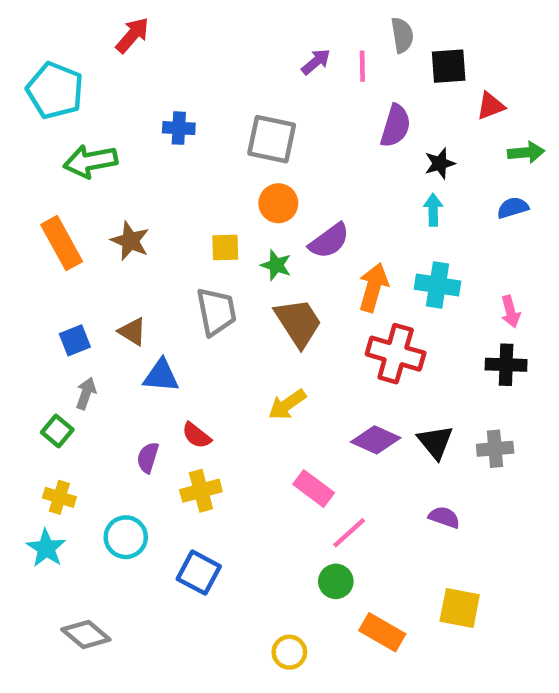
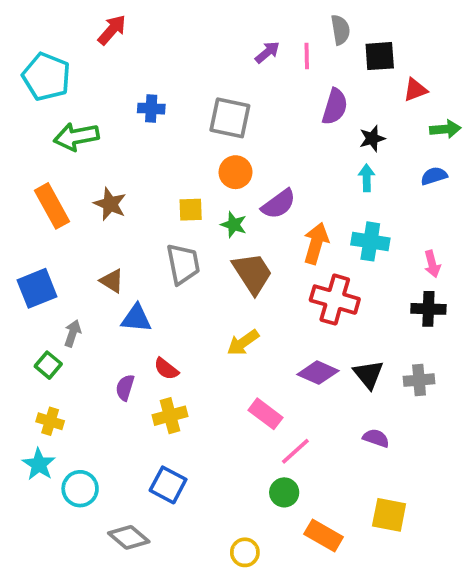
blue square: (75, 340) -> (37, 288), moved, size x1.5
cyan circle: (126, 537) -> (80, 489), moved
gray diamond: (86, 634) -> (129, 537), moved

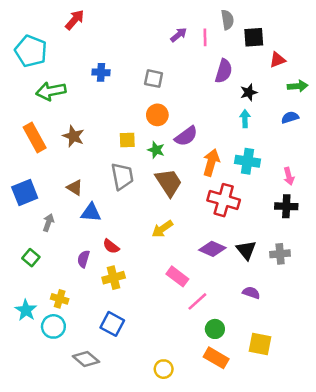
gray square: (230, 118) -> (154, 79), size x0.7
green square: (48, 365) -> (31, 258), moved
yellow cross: (50, 421) -> (60, 299), moved
green circle: (284, 492) -> (215, 329), moved

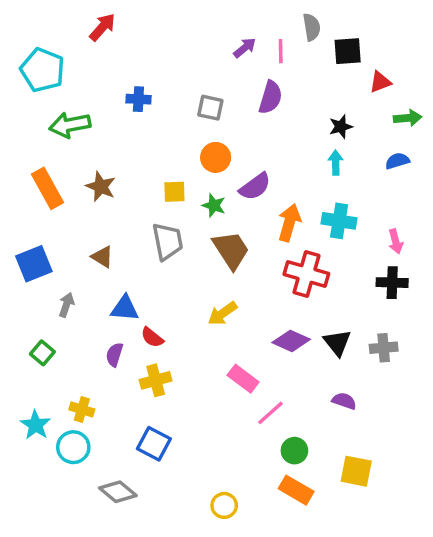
purple semicircle: (224, 71) -> (270, 97), moved
blue triangle: (91, 213) -> (125, 308), moved

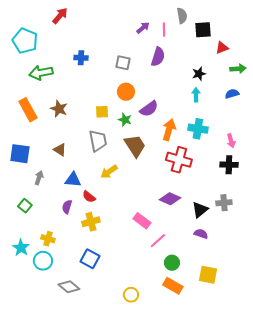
blue square: (34, 264) -> (20, 154), turned 30
yellow arrow: (222, 313) -> (109, 172), moved
black triangle: (337, 343) -> (200, 210), moved, turned 30

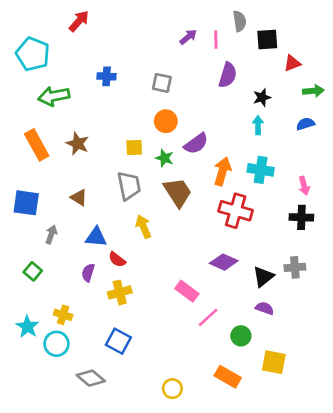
purple semicircle: (158, 57) -> (228, 75), moved
yellow arrow: (109, 172) -> (143, 227), turned 102
green circle: (172, 263) -> (241, 336), moved

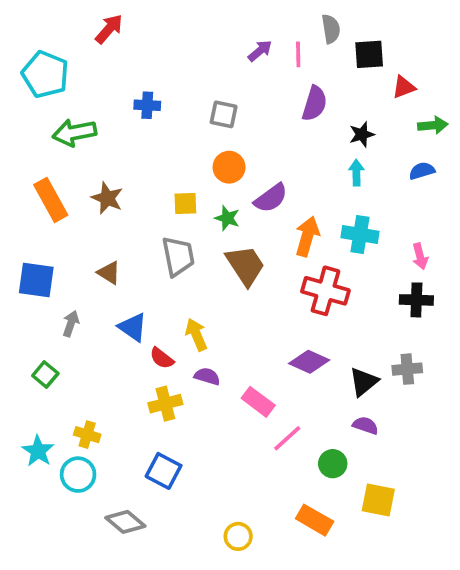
yellow arrow: (143, 227) -> (196, 335), moved
blue triangle: (96, 237) -> (133, 327), turned 30
purple semicircle: (88, 273) -> (207, 376), moved, turned 90

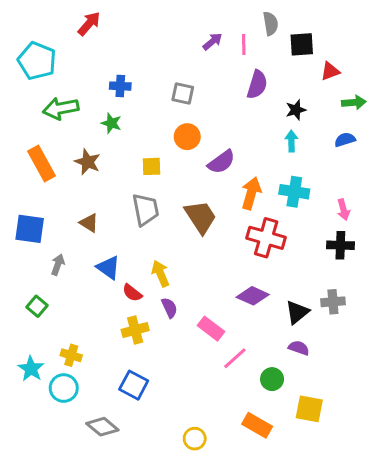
green star: (227, 218) -> (111, 123), moved
purple semicircle: (207, 376) -> (169, 308), turned 48

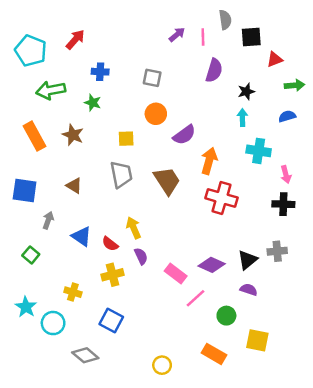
red arrow: (89, 24) -> (75, 40), moved
cyan cross: (294, 192) -> (259, 151), moved
blue triangle: (108, 268) -> (82, 236), moved
purple diamond: (253, 296) -> (212, 265), moved
yellow cross: (71, 355) -> (73, 292), moved

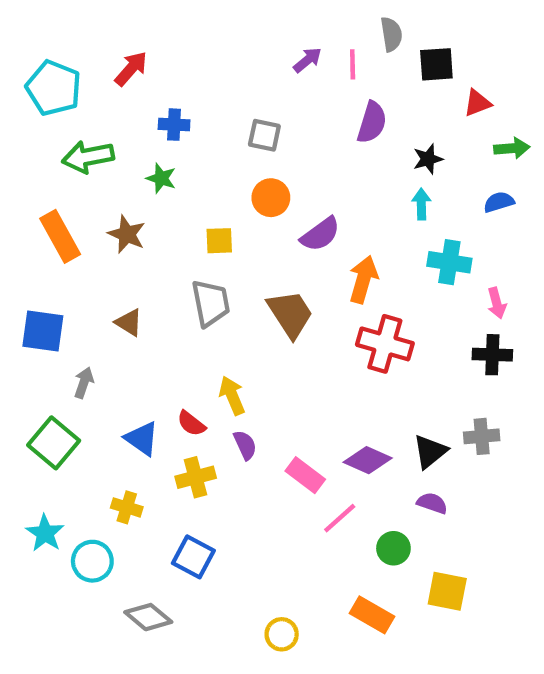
blue triangle: (82, 236) -> (142, 439), moved
green square: (31, 255) -> (54, 443), size x1.6

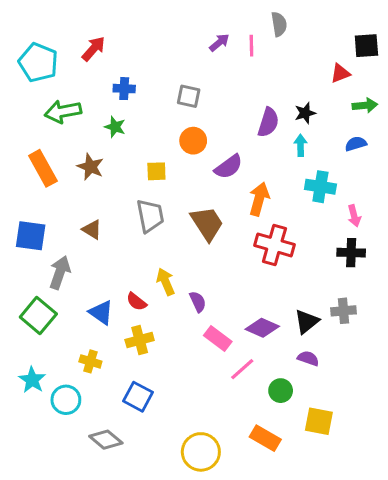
black square: (436, 64) -> (366, 46), moved
purple semicircle: (372, 122) -> (268, 122), moved
gray arrow: (84, 383) -> (60, 273), size x1.5
purple semicircle: (245, 445) -> (198, 302), moved
yellow circle: (282, 634) -> (201, 452), size x1.6

